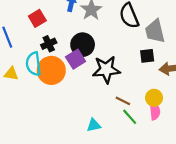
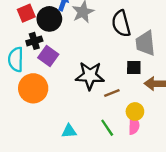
black circle: (83, 45) -> (49, 19), moved
purple square: (76, 59) -> (48, 56), moved, turned -30
orange circle: (51, 70) -> (33, 88), moved
brown line: (123, 101) -> (112, 93), moved, turned -56

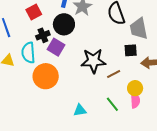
black circle: (49, 19) -> (64, 24), moved

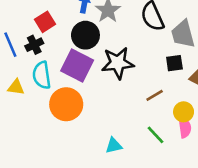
black cross: (43, 35) -> (34, 45), moved
purple square: (56, 47) -> (77, 66), size x1.4
black star: (93, 61) -> (118, 63), moved

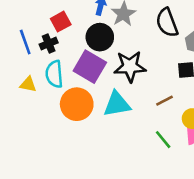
cyan triangle: (114, 145) -> (117, 104), moved, size x1.6

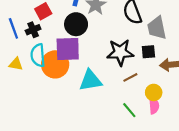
black star: (130, 66) -> (120, 52), moved
purple square: (90, 67) -> (68, 49), turned -32
orange circle: (77, 104) -> (55, 64), moved

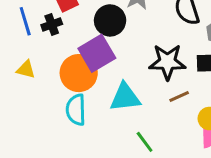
purple square: (68, 49) -> (97, 53), turned -32
cyan semicircle: (38, 55) -> (76, 110), moved
green line: (129, 110) -> (145, 142), moved

